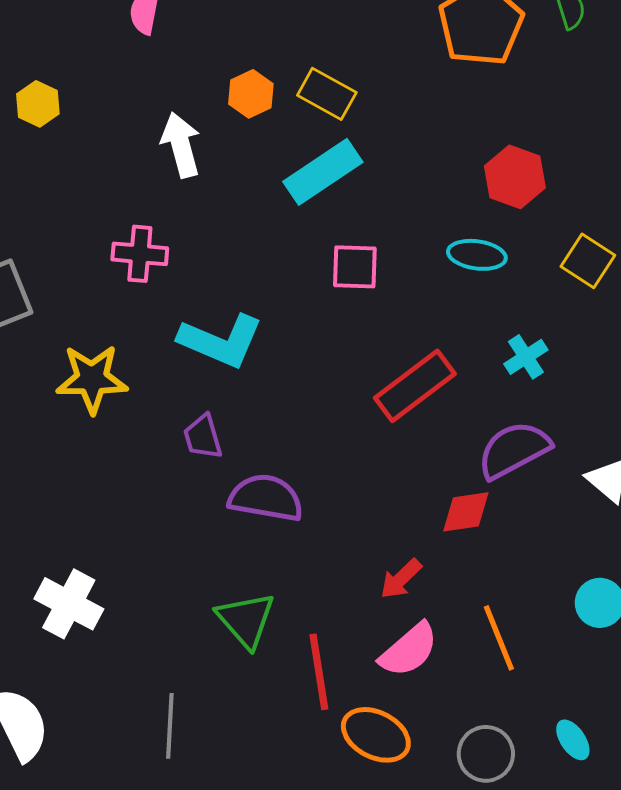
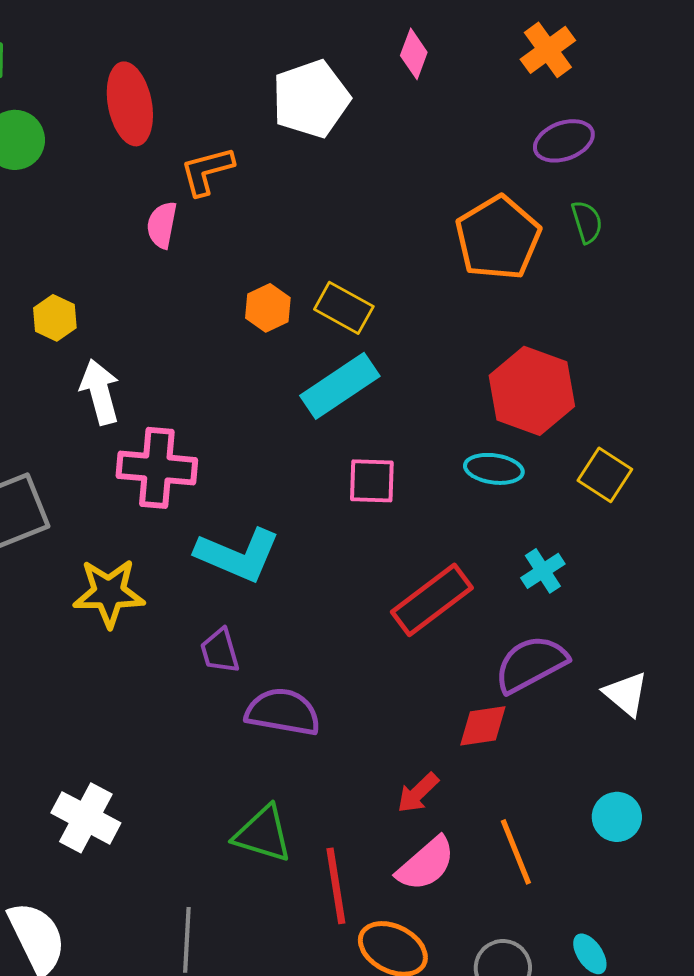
white arrow: (181, 145) -> (100, 392), moved
red hexagon: (515, 177) -> (532, 391), size x1.4
pink cross: (140, 254) -> (157, 468), size x1.4
green triangle: (246, 620) -> (263, 834), turned -32

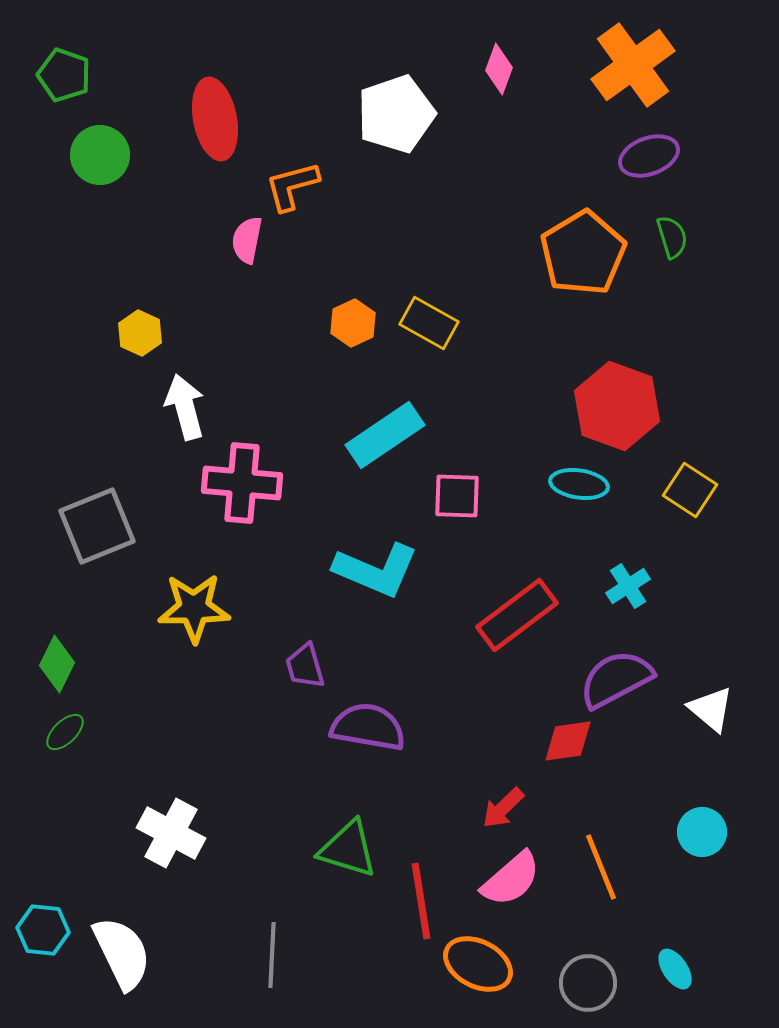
orange cross: (548, 50) -> (633, 65), size x1.5
cyan rectangle: (340, 386) -> (385, 435), moved
cyan L-shape: (238, 555) -> (376, 570), moved

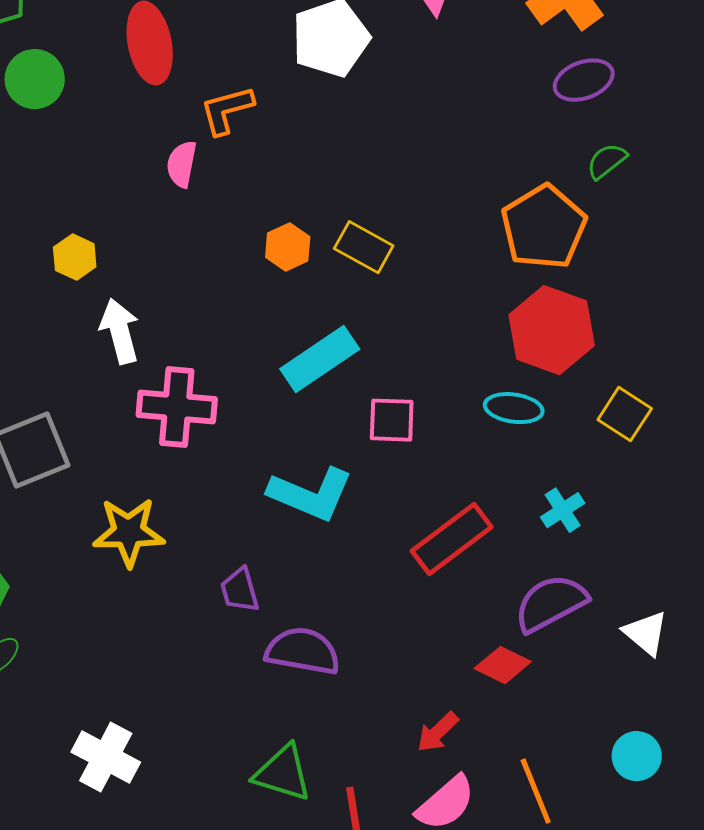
green semicircle: (672, 237) -> (607, 161), turned -111
orange pentagon: (583, 253) -> (544, 227), moved
red diamond: (568, 741) -> (503, 665), turned 34

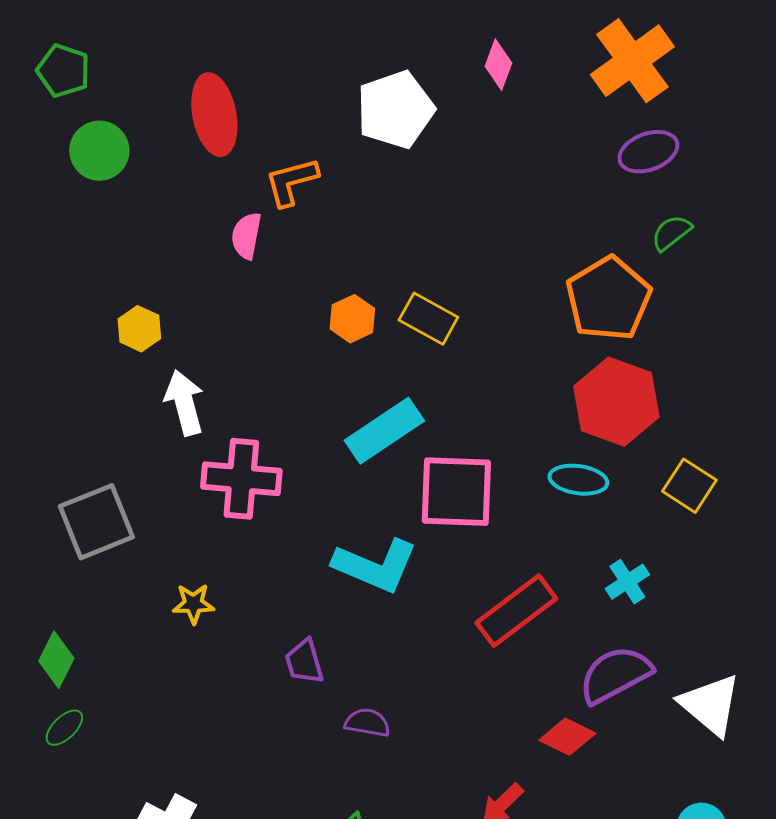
pink square: (392, 420) -> (456, 492), size x1.6
yellow star: (129, 532) -> (193, 604), size x0.6
white triangle: (646, 633) -> (710, 705), size x1.4
purple semicircle: (303, 651) -> (367, 723), size x0.6

